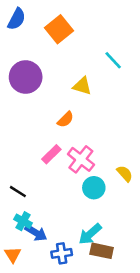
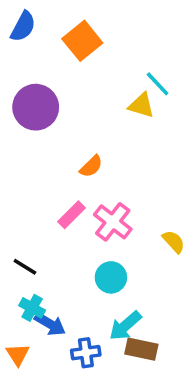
yellow triangle: (82, 86) -> (141, 105), moved
cyan circle: (94, 188) -> (111, 277), moved

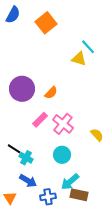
purple circle: (36, 107) -> (22, 89), moved
cyan cross: (32, 308) -> (26, 158), moved

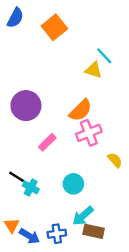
orange semicircle: (51, 93) -> (81, 110), moved, size x1.5
pink cross: (63, 124) -> (89, 133), moved, turned 30
blue arrow: (28, 181) -> (30, 236), moved
orange triangle: (10, 198) -> (12, 225), moved

